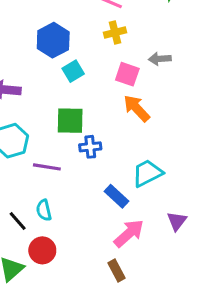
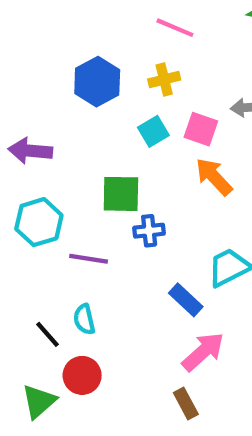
yellow cross: (115, 32) -> (164, 79), moved
cyan square: (73, 71) -> (153, 131), moved

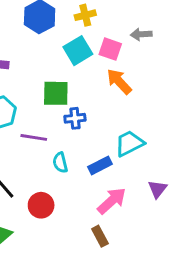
cyan square: (153, 131) -> (78, 51), size x1.4
blue rectangle: (186, 300) -> (100, 165), turned -70
cyan semicircle: (84, 319) -> (60, 163), moved
red circle: (82, 375) -> (41, 205), moved

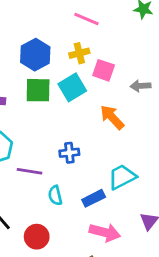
gray arrow: (141, 34) -> (140, 86), moved
pink square: (110, 49) -> (104, 70), moved
green square: (56, 93) -> (38, 90), moved
pink arrow: (112, 201) -> (105, 232), turned 56

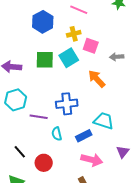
blue hexagon: (35, 55) -> (43, 22), moved
blue cross: (69, 153) -> (67, 104), size x1.5
cyan trapezoid: (122, 177) -> (104, 121), turned 45

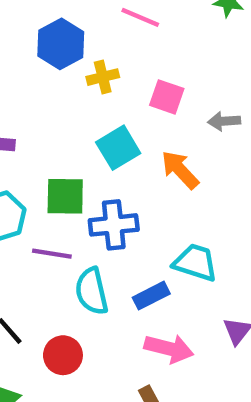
yellow cross: (74, 34) -> (103, 77), moved
cyan square: (69, 58) -> (118, 148), moved
green square: (45, 60) -> (65, 196), moved
cyan semicircle: (57, 134) -> (92, 291), size x1.5

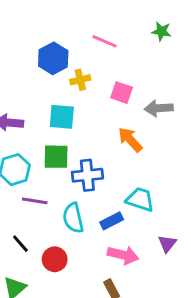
gray arrow: (224, 121) -> (159, 108), size x1.4
cyan square: (118, 148) -> (62, 117), moved, turned 36
purple line: (52, 254) -> (35, 201), moved

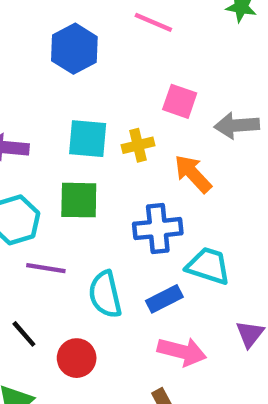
yellow cross: (80, 80) -> (138, 145), moved
blue cross: (87, 175) -> (158, 229), moved

